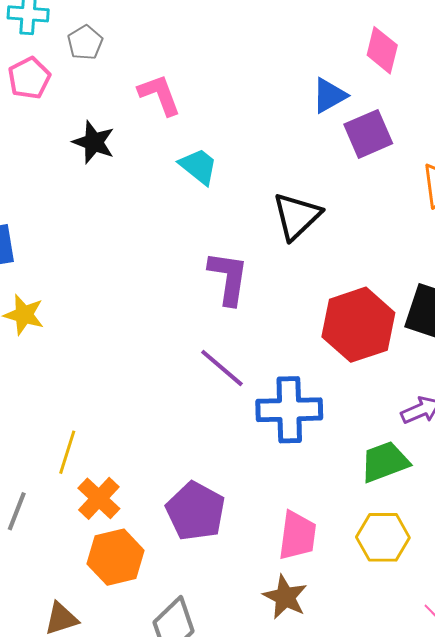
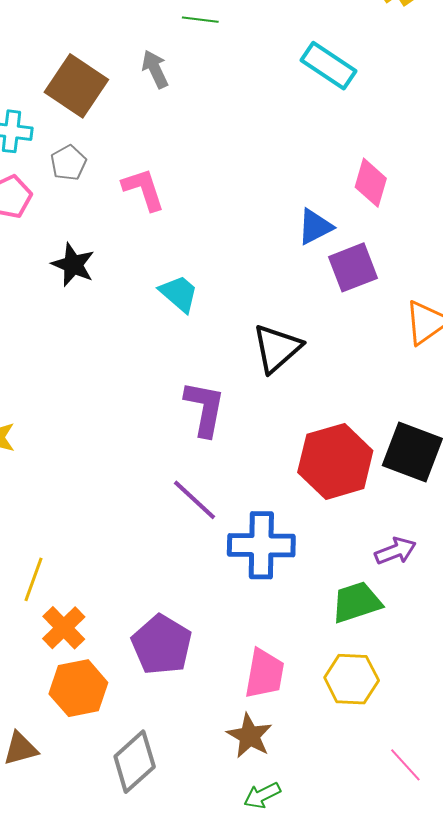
pink L-shape: (159, 95) -> (143, 189), moved

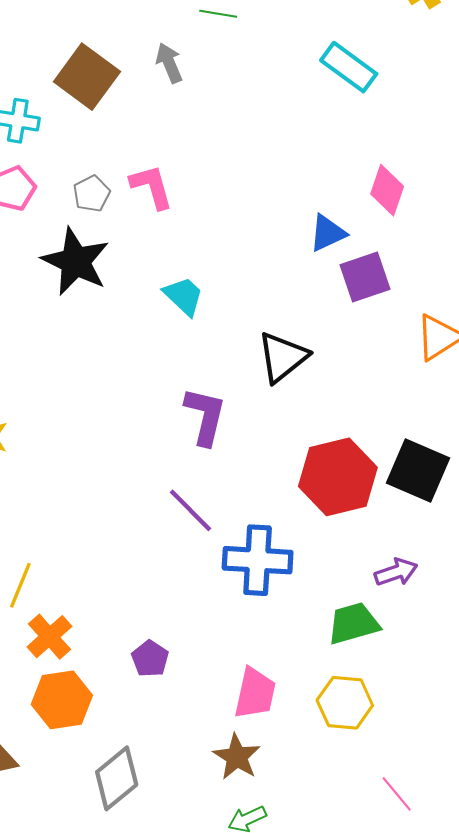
gray pentagon: (68, 163) -> (92, 194), moved
black star: (73, 265) -> (76, 262), size x1.5
purple pentagon: (162, 645) -> (150, 659), size x0.6

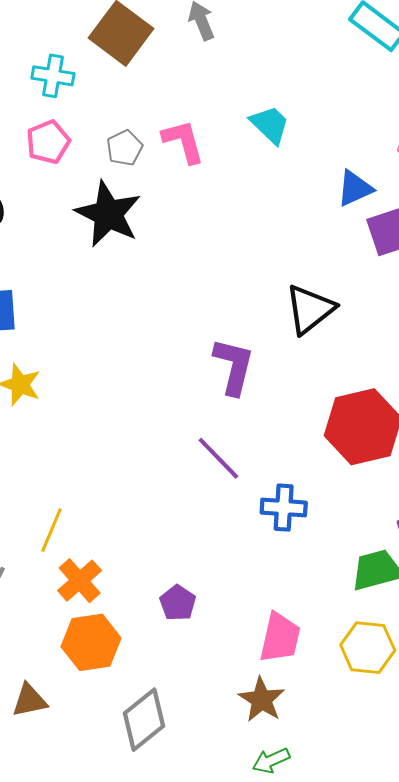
cyan trapezoid: (184, 296) -> (270, 125), moved
blue cross: (258, 560) -> (284, 508), size x0.7

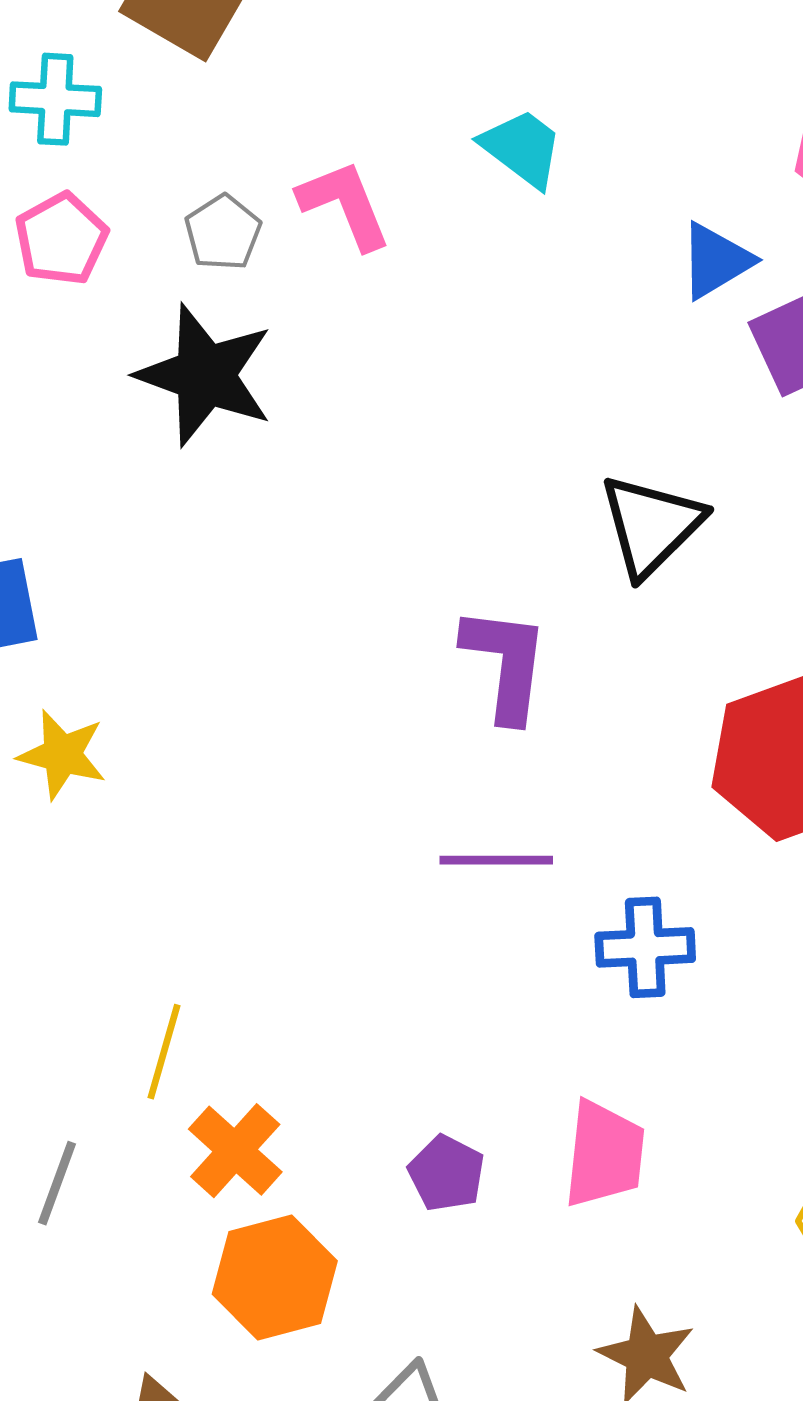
purple line: (218, 458) -> (496, 860), turned -39
pink trapezoid: (280, 638) -> (604, 1154), moved

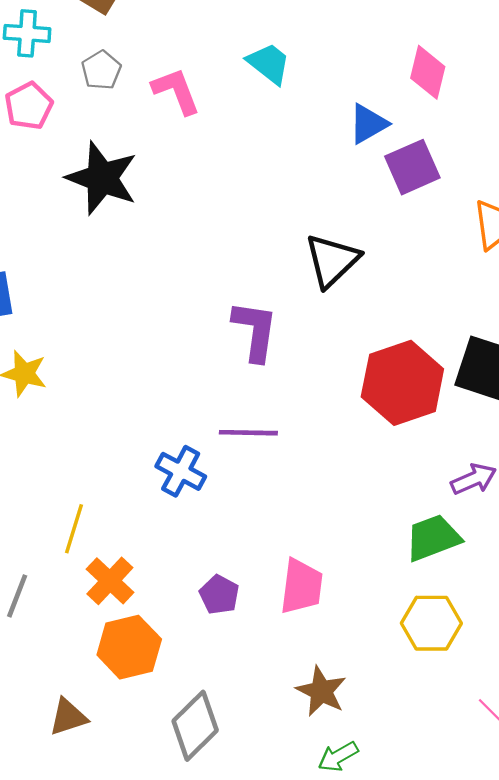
gray pentagon: (223, 233) -> (101, 70), moved
blue cross: (645, 947) -> (181, 471), moved, turned 30

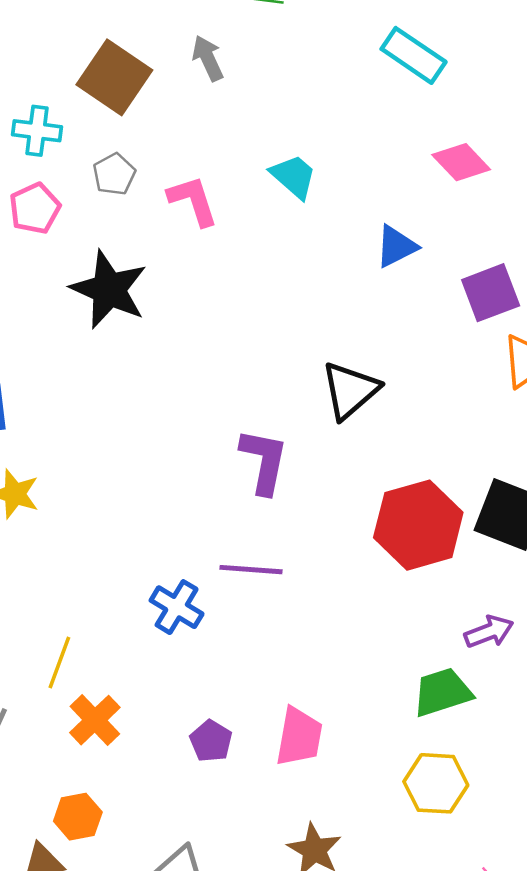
pink diamond: (428, 72) -> (461, 162), moved, turned -60
purple square: (412, 167) -> (491, 293), moved
orange hexagon: (129, 647) -> (78, 817), moved, size x0.7

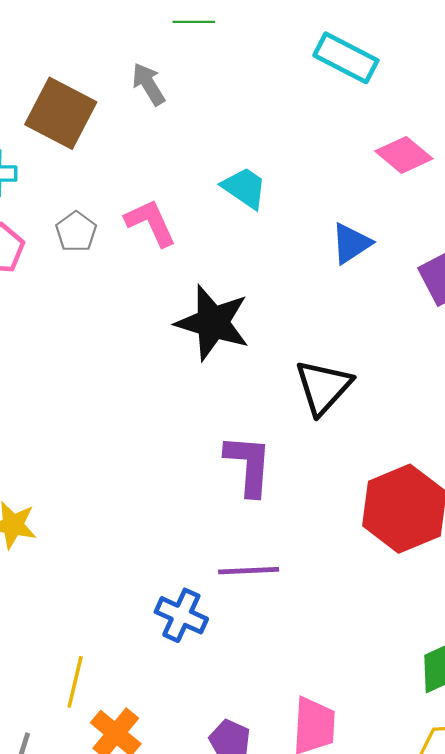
gray pentagon: (114, 174) -> (76, 232), moved
black star: (109, 290) -> (213, 323), moved

